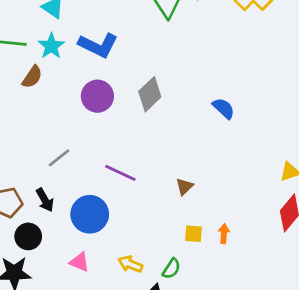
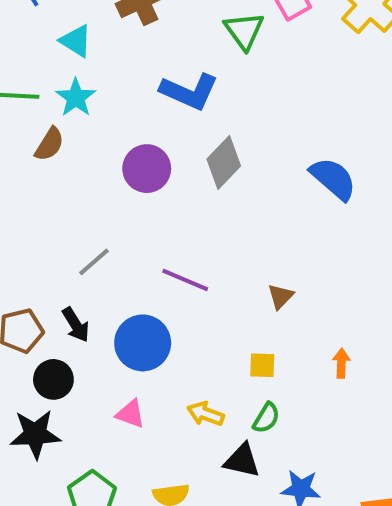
blue L-shape: (98, 45) -> (189, 92), moved
blue semicircle: (224, 108) -> (333, 179), size x1.4
yellow square: (194, 234) -> (262, 365), moved

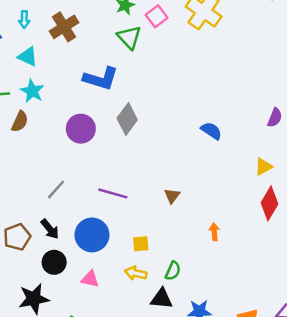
blue semicircle: (333, 179) -> (211, 131), moved, size x0.7
yellow square: (262, 365) -> (141, 244), moved
black circle: (53, 379) -> (54, 262), moved

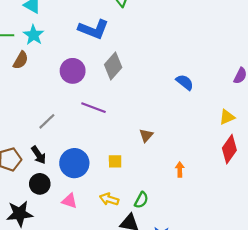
purple line: (113, 193) -> (93, 108), moved
yellow square: (141, 244) -> (115, 161), moved

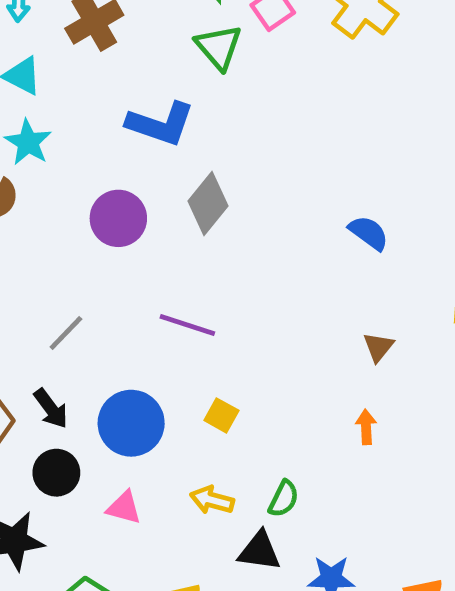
purple line: (93, 108) -> (187, 325), moved
brown triangle: (146, 135) -> (378, 347), moved
yellow square: (115, 161) -> (221, 415), turned 32

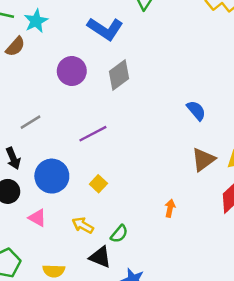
purple line: (187, 325) -> (93, 134), turned -60
brown triangle: (378, 347) -> (203, 160), moved, size x1.5

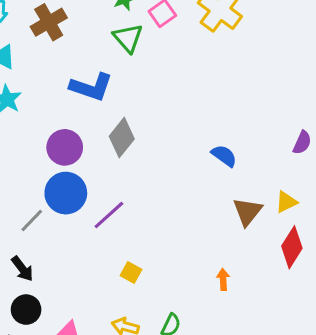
blue circle: (52, 176) -> (66, 193), moved

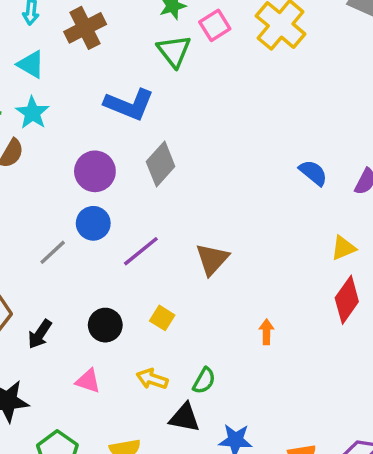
blue semicircle: (224, 156) -> (313, 173), moved
blue circle: (66, 193) -> (93, 223), size x0.7
brown triangle: (247, 212) -> (212, 259), moved
black arrow: (22, 269) -> (40, 334), moved, turned 68
black circle: (26, 310) -> (105, 325), moved

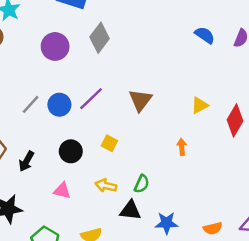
blue circle: (93, 223) -> (59, 105), moved
yellow triangle: (343, 248) -> (200, 105), moved

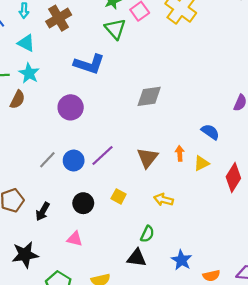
blue semicircle: (205, 35) -> (210, 132), moved
gray diamond: (100, 38) -> (149, 96), moved, turned 44
orange arrow: (182, 147) -> (180, 153), moved
yellow arrow: (106, 186) -> (164, 200), moved
blue star: (167, 223) -> (181, 260), moved, turned 30

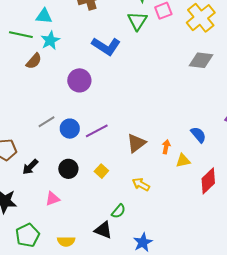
cyan triangle: (26, 43) -> (44, 16), moved, turned -36
gray diamond: (149, 96) -> (201, 60), moved
pink triangle: (75, 239) -> (53, 199), turned -49

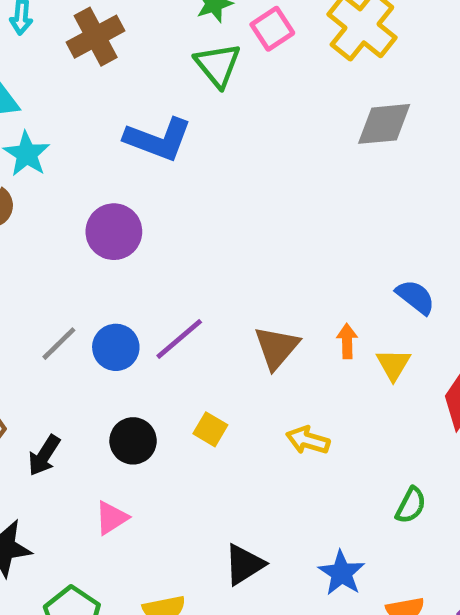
yellow triangle: (183, 161) -> (393, 364), turned -35
green semicircle: (118, 211) -> (411, 505), moved
black triangle: (103, 230) -> (244, 564), turned -42

